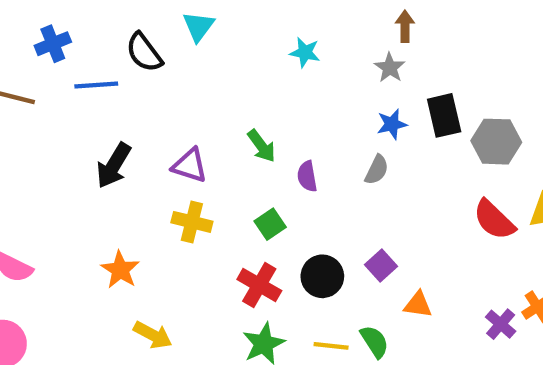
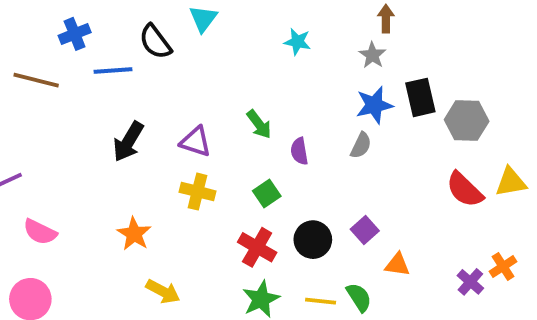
blue star: (392, 124) -> (374, 105), size x1.4

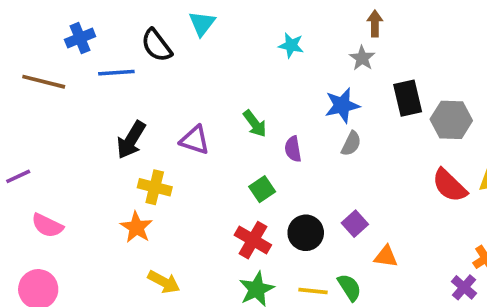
blue star: (374, 105) -> (342, 105), moved
yellow cross: (198, 192) -> (155, 187), moved
purple cross: (470, 282) -> (464, 287), moved

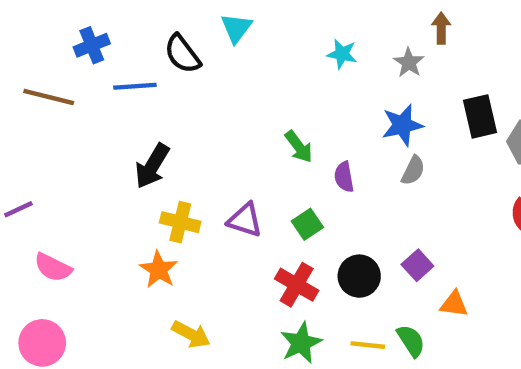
gray star: (362, 58) -> (409, 63), moved
purple triangle: (195, 140) -> (245, 220), moved

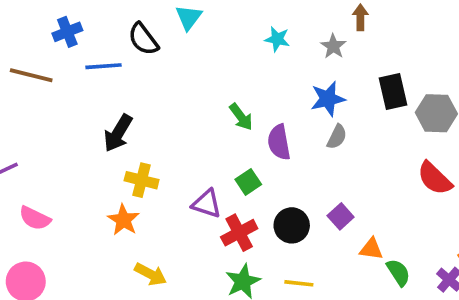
purple semicircle: (344, 177) -> (279, 142), size x1.4
purple triangle: (245, 220) -> (207, 204), moved
red cross: (297, 285) -> (239, 233), turned 32
green semicircle: (411, 341) -> (398, 272), moved

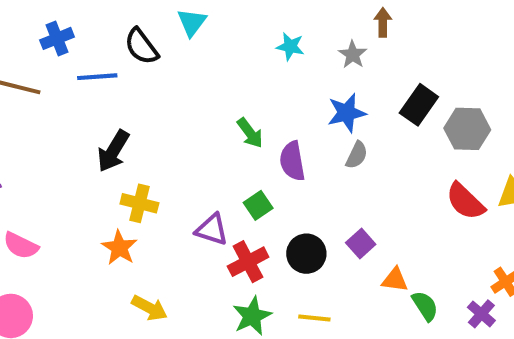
black rectangle: (393, 92) -> (419, 105), turned 48

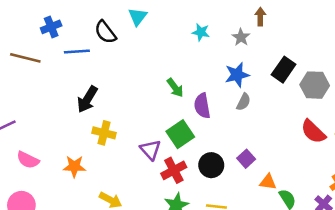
green square: (258, 205) -> (180, 134), size x1.5
purple triangle: (212, 229) -> (151, 150), turned 30
orange star: (119, 248) -> (74, 166), moved, turned -30

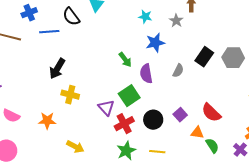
black rectangle: (284, 70) -> (204, 57), moved
blue star: (237, 75) -> (155, 43), moved
red semicircle: (313, 132) -> (211, 113), moved

